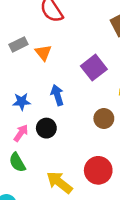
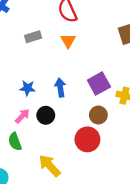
orange triangle: (43, 53) -> (68, 41), moved
purple square: (94, 68) -> (99, 83), moved
red circle: (98, 170) -> (87, 139), moved

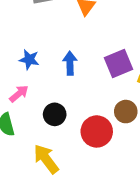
black circle: (46, 115) -> (55, 114), moved
brown circle: (98, 115) -> (126, 112), moved

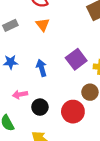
blue star: (29, 60) -> (11, 62), moved
pink arrow: (19, 94) -> (20, 94), moved, turned -136

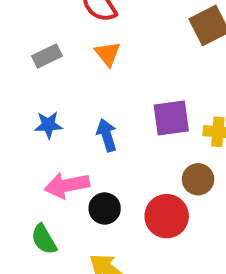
purple square: (76, 59) -> (171, 118), turned 30
pink arrow: (20, 94) -> (67, 185), size x1.5

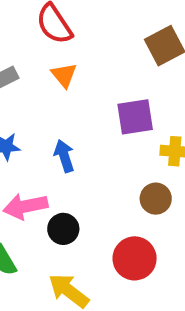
purple square: (171, 118) -> (135, 117), moved
red circle: (167, 216) -> (135, 258), moved

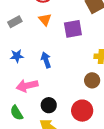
purple square: (135, 117) -> (73, 29), moved
black circle: (63, 229) -> (49, 105), moved

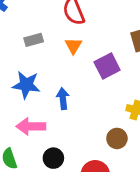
purple square: (73, 29) -> (107, 66), turned -30
blue star: (17, 56) -> (26, 85), size x1.5

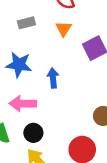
black circle: (53, 158) -> (33, 133), moved

